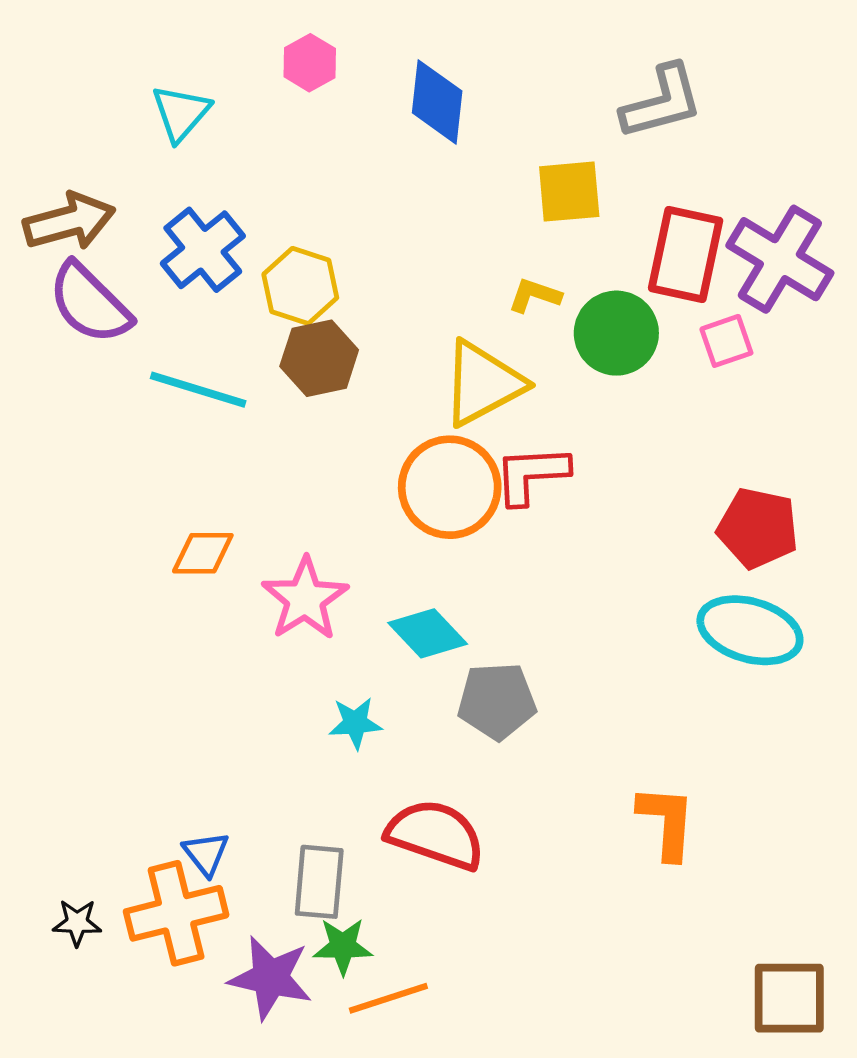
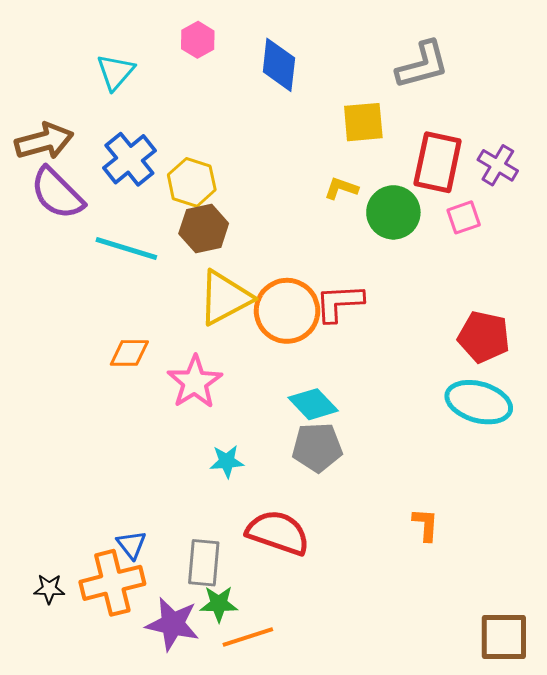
purple cross: (780, 259) -> (498, 165), size x0.6
yellow triangle: (483, 383) -> (225, 298), moved
cyan diamond: (428, 633) -> (313, 404), moved
orange L-shape: (667, 822) -> (426, 525), size x0.7

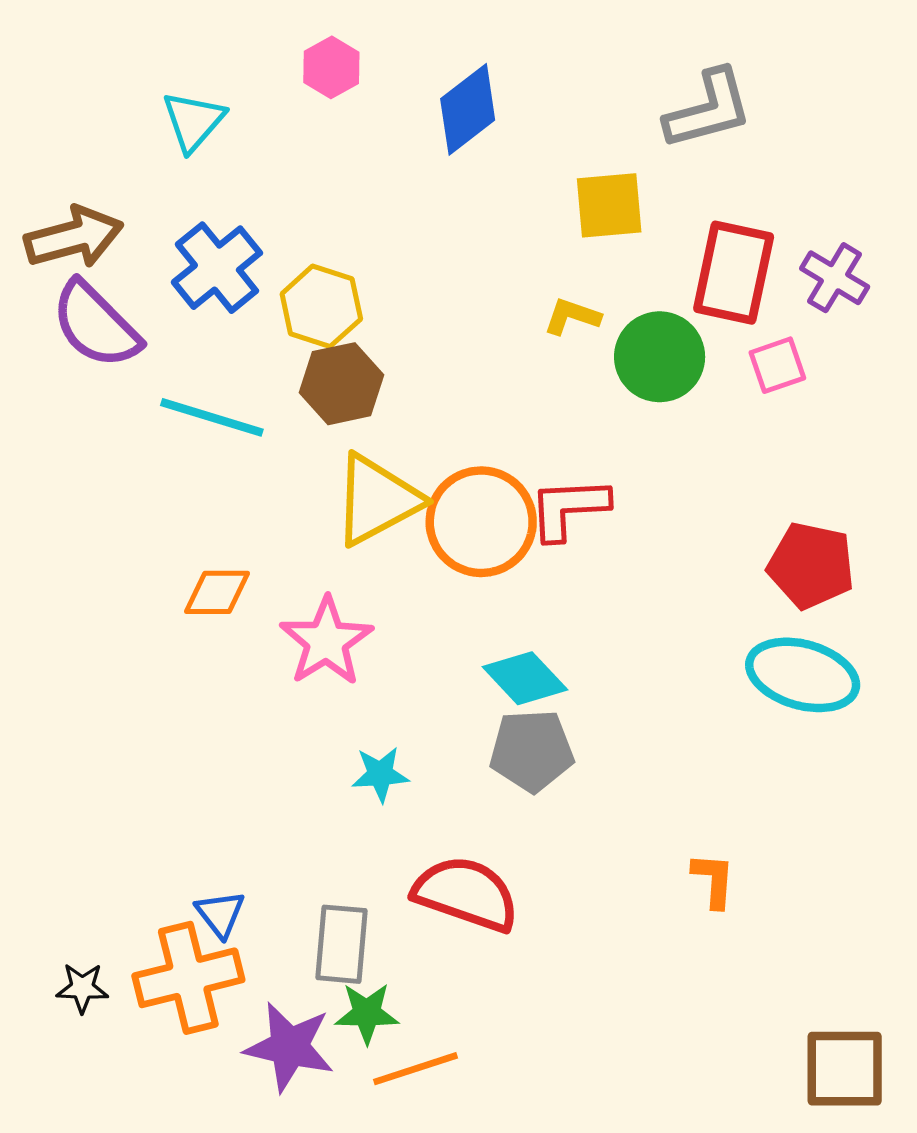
blue diamond: (279, 65) -> (468, 109), turned 46

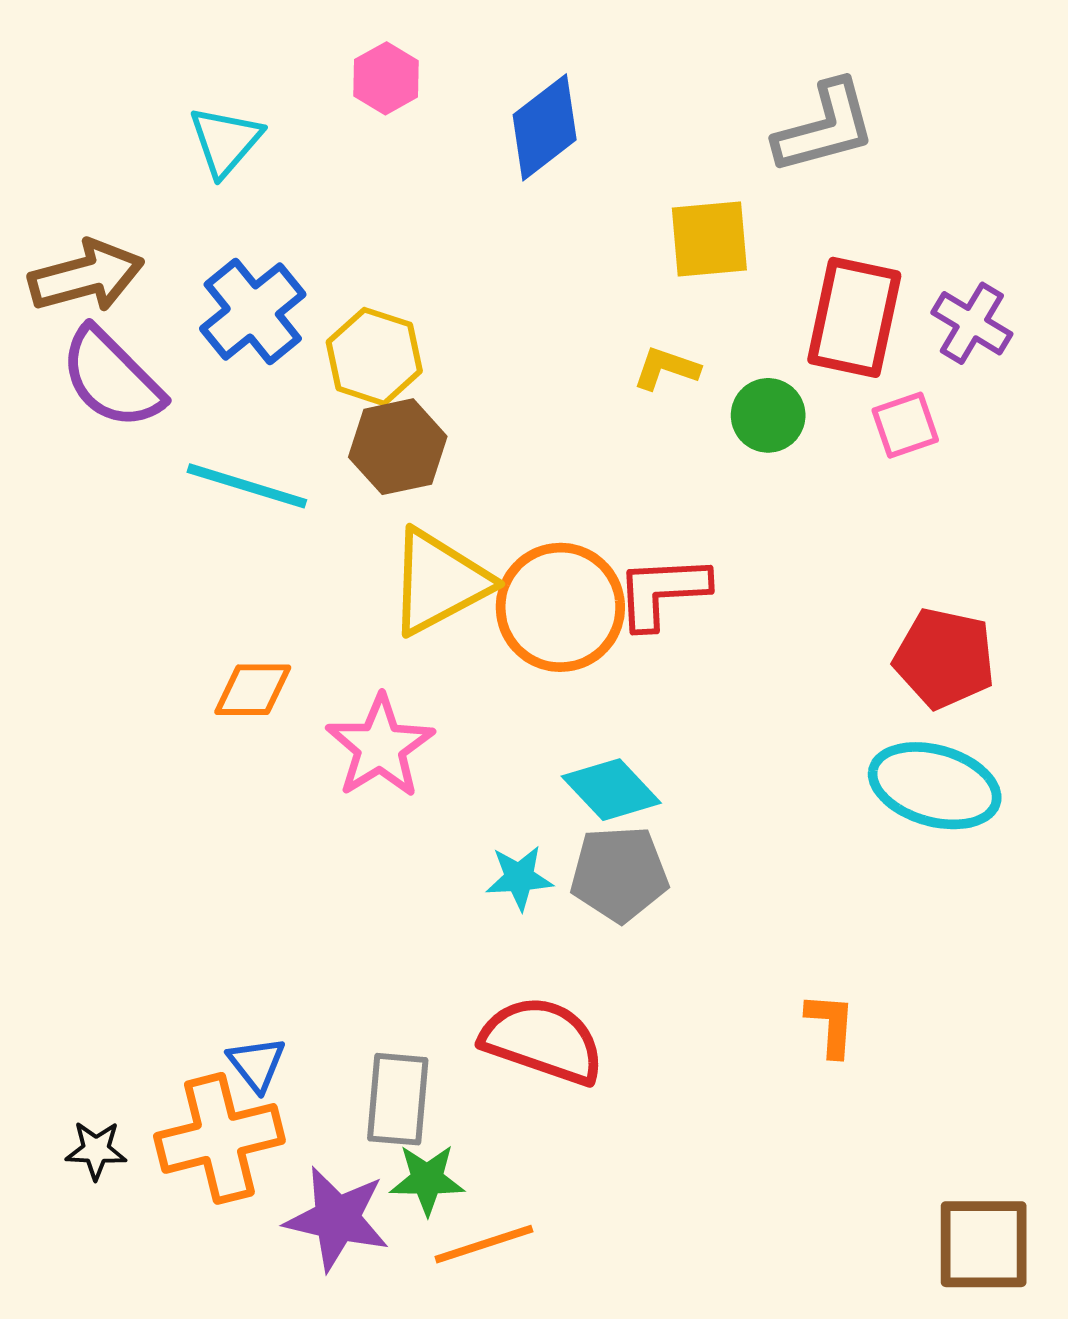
green circle: (660, 357) -> (768, 415), size x0.7
cyan star: (380, 774) -> (519, 878), moved

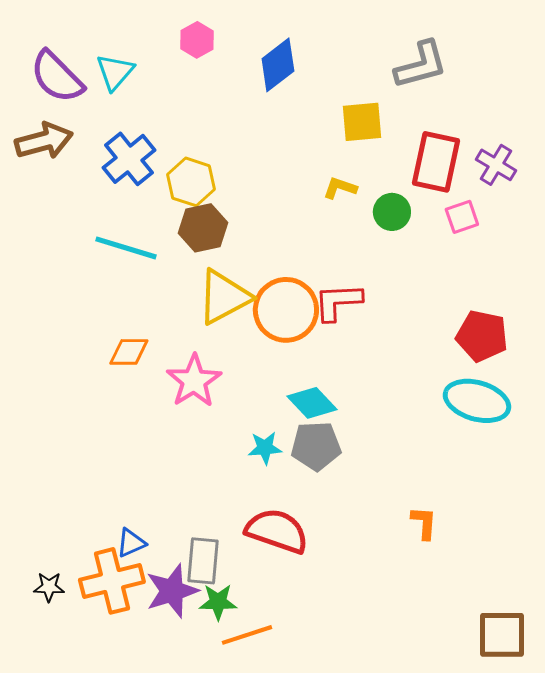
purple semicircle: (112, 378) -> (57, 77), moved
blue triangle: (257, 1064) -> (131, 543), turned 44
purple star: (337, 1219) -> (172, 591), moved, turned -30

